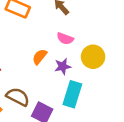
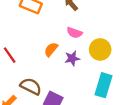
cyan rectangle: (72, 94) -> (104, 85), moved

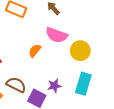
pink semicircle: (74, 33) -> (56, 35), size x1.5
purple star: (72, 58) -> (54, 86), moved

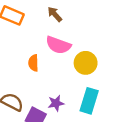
orange semicircle: (35, 51) -> (33, 63), turned -40

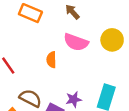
yellow circle: (86, 63) -> (112, 40), moved

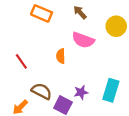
yellow circle: (112, 40) -> (116, 26), moved

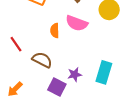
orange semicircle: (61, 56) -> (55, 31), moved
brown semicircle: (42, 91) -> (42, 60), moved

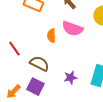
purple square: (57, 87) -> (35, 87), moved

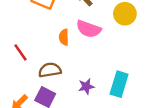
brown semicircle: (39, 64) -> (50, 70), turned -36

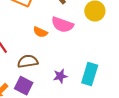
orange semicircle: (64, 37) -> (40, 32), turned -64

